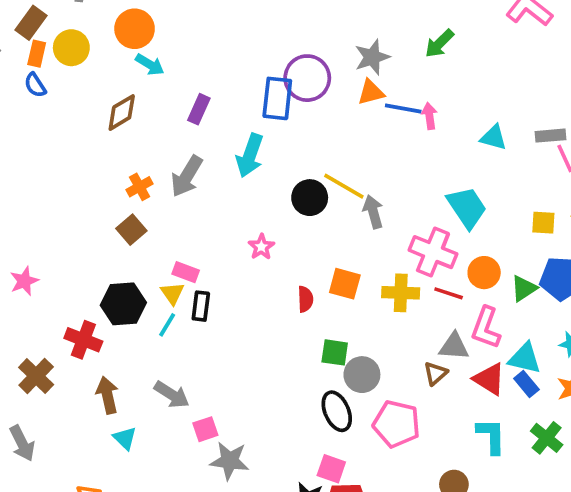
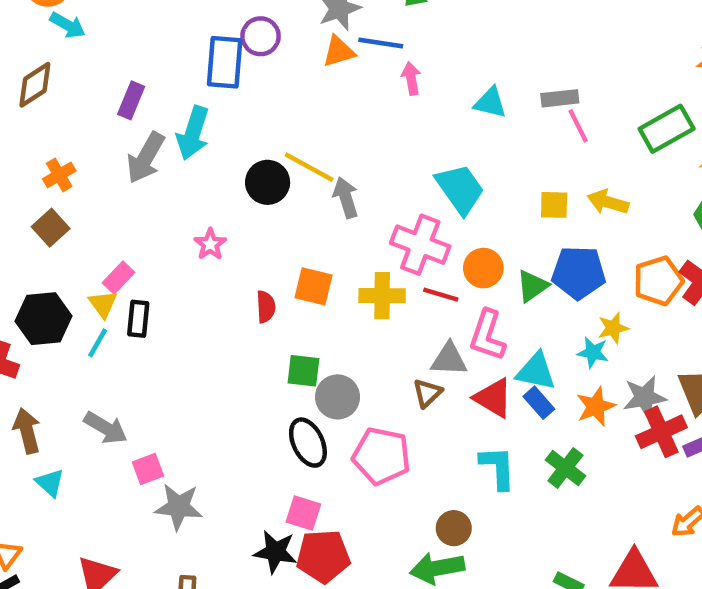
purple circle: (307, 78) -> (261, 36), size x0.7
purple rectangle: (199, 109) -> (131, 100), moved
blue line: (403, 109) -> (381, 43), moved
gray arrow: (187, 176) -> (146, 158), moved
pink rectangle: (186, 272) -> (119, 278), turned -65

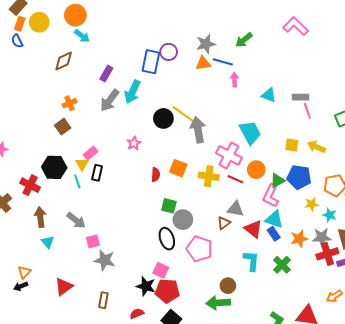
gray arrow: (346, 198) -> (198, 130), size x1.4
pink L-shape: (487, 335) -> (271, 196), moved
cyan line: (98, 343) -> (77, 181), turned -56
cyan star: (593, 352) -> (330, 215), moved

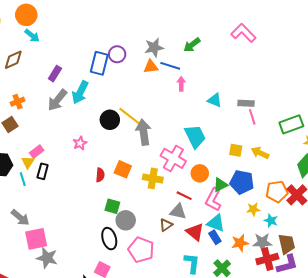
red line: (235, 179) -> (184, 196), moved
pink square: (93, 241) -> (36, 239), size x1.6

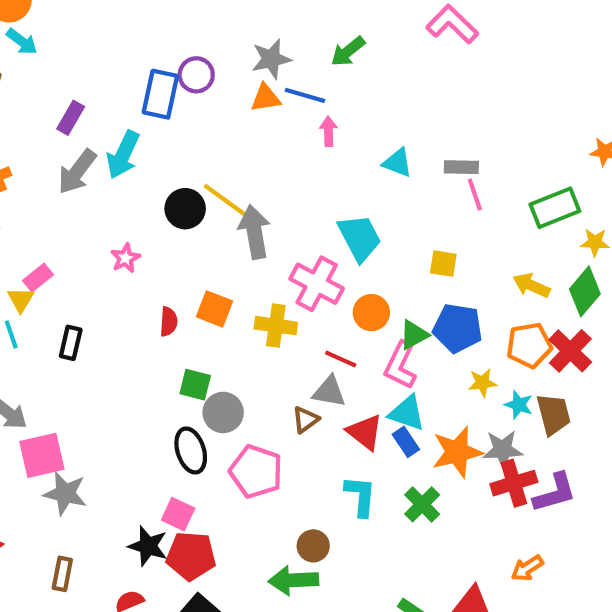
yellow arrow: (260, 153) -> (531, 285), moved
black rectangle: (43, 171) -> (71, 343), moved
orange star: (240, 243) -> (457, 452), size x1.4
brown trapezoid: (287, 244) -> (554, 414), moved

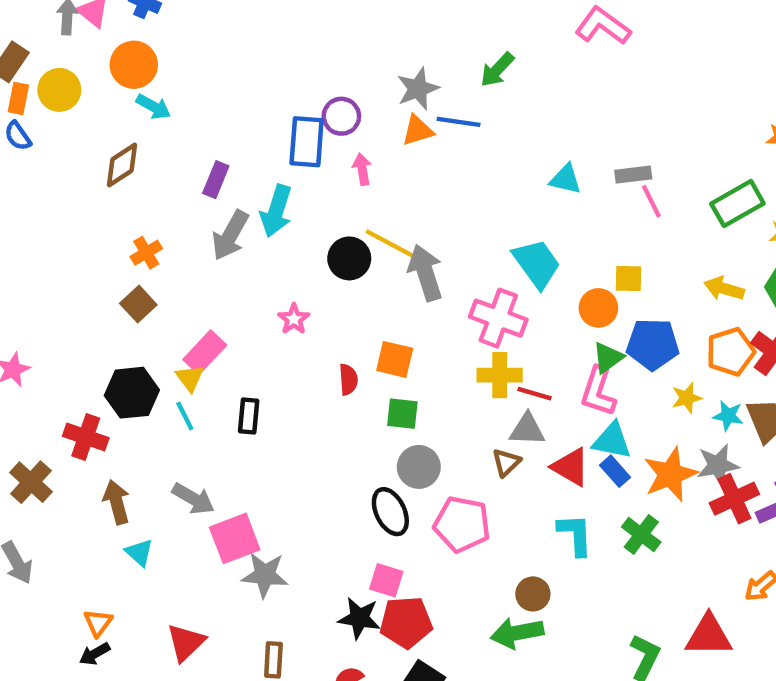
pink arrow: (328, 131) -> (362, 169), moved
pink rectangle: (38, 278) -> (205, 352), size x1.4
orange circle: (371, 313) -> (598, 308), moved
yellow cross: (276, 326) -> (500, 375), moved
green square: (195, 385) -> (402, 414), moved

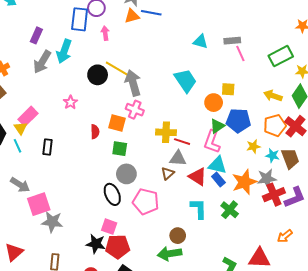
pink cross: (498, 318) -> (135, 110), moved, size x0.7

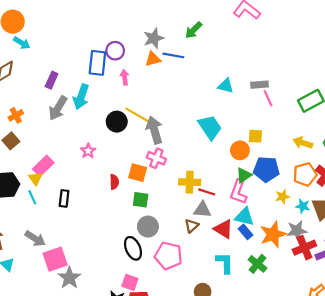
gray star: (52, 222) -> (69, 278), turned 30

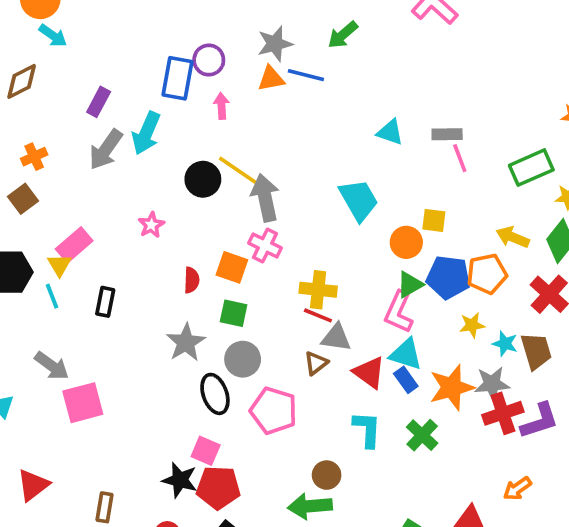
orange pentagon: (305, 174) -> (487, 274), moved
red line: (207, 192) -> (318, 315), moved
gray star: (69, 278) -> (186, 342), moved

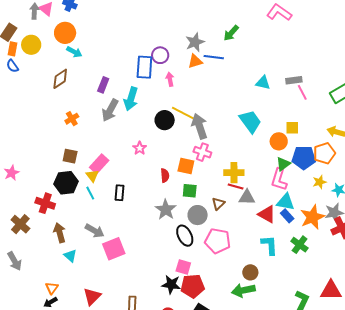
brown square: (23, 199) -> (70, 156), moved, turned -35
brown triangle: (316, 363) -> (218, 204), moved

